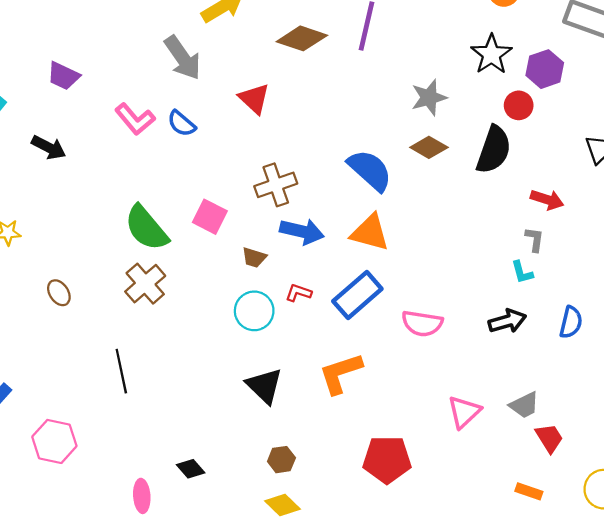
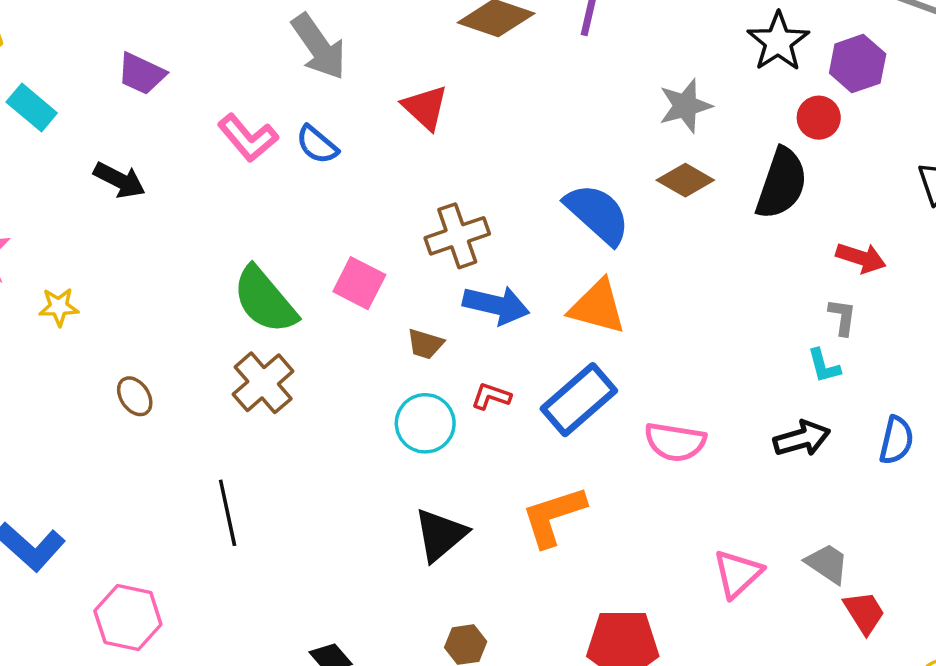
black triangle: (264, 386) -> (440, 535), turned 36
gray trapezoid: (524, 405) -> (827, 563), turned -120

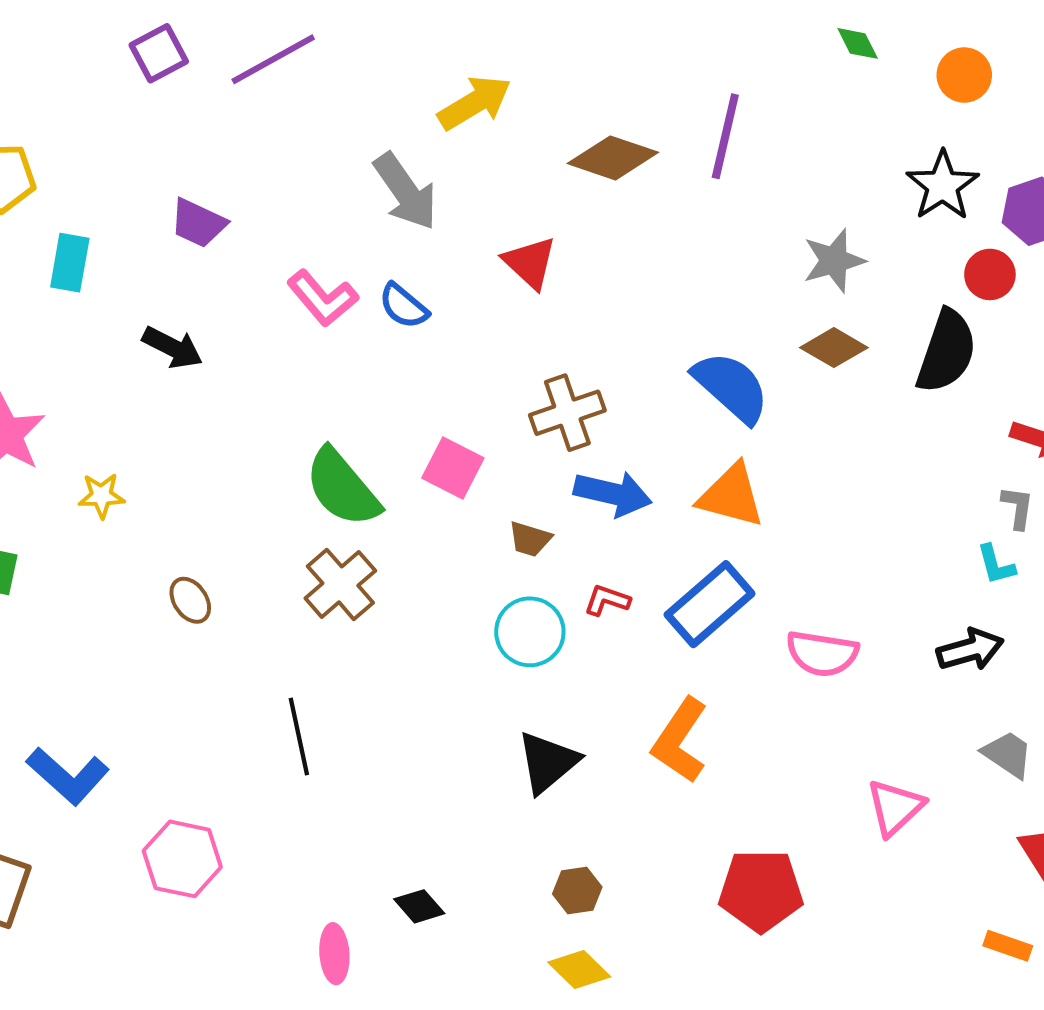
cyan rectangle: (32, 107) -> (70, 263), turned 60
orange L-shape: (554, 516) -> (680, 740), turned -38
gray trapezoid: (827, 563) -> (1008, 754), moved

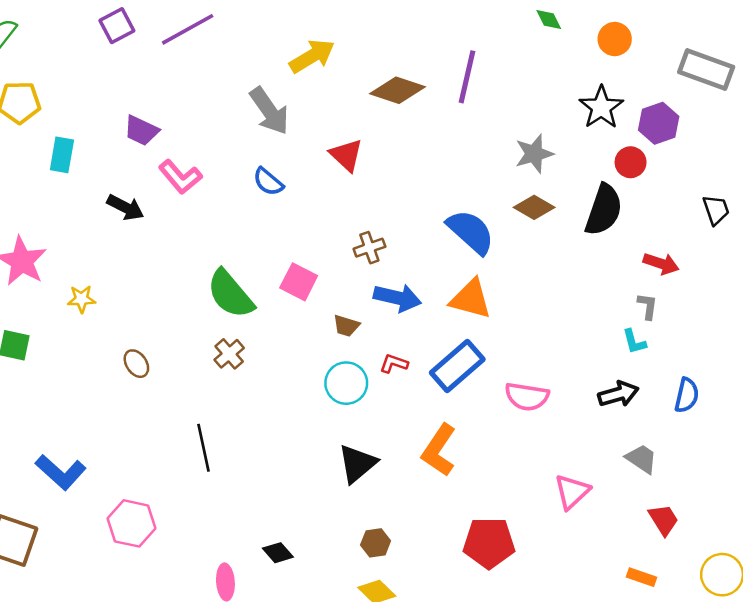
pink L-shape: (323, 298) -> (180, 177), moved
brown cross: (567, 413) -> (369, 248), size x0.7
brown cross: (340, 584) -> (229, 354), size x0.7

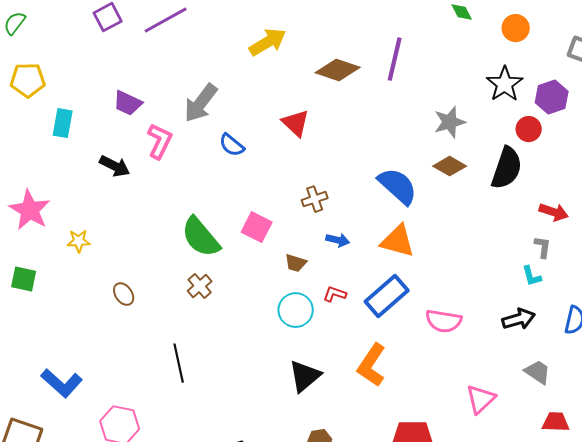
gray arrow: (269, 111) -> (201, 103), moved, turned 72
pink L-shape: (180, 177) -> (160, 141), turned -114
blue arrow: (397, 298) -> (338, 240), size x0.6
red trapezoid: (663, 520) -> (556, 422), turned -56

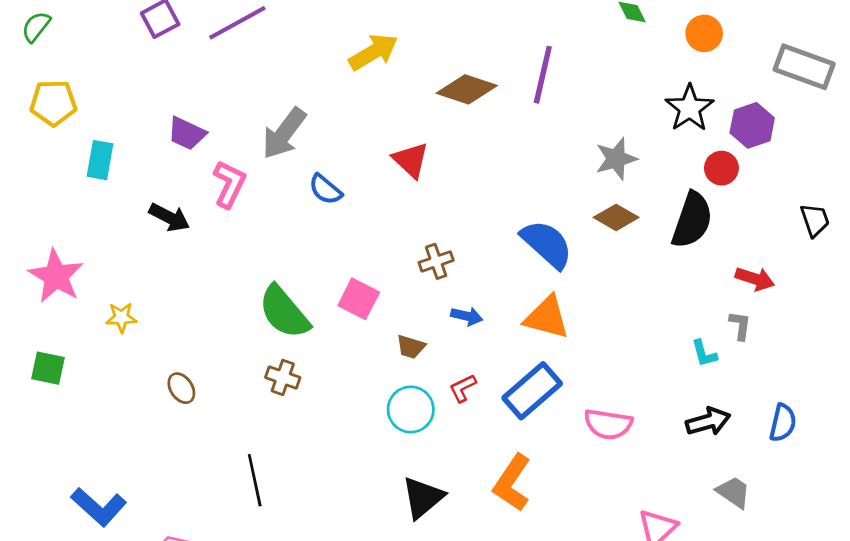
cyan L-shape: (532, 276) -> (704, 353), moved
brown cross: (200, 286) -> (283, 377), turned -30
red L-shape: (335, 294) -> (463, 388), turned -45

